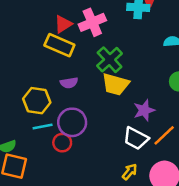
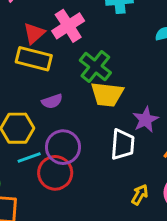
white trapezoid: (136, 138) -> (123, 145), moved, turned -104
red circle: (62, 143) -> (55, 173), size x1.5

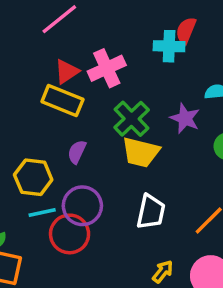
purple semicircle: (52, 101) -> (77, 152), turned 126
purple star: (145, 120) -> (185, 118), moved, turned -30

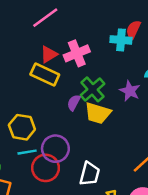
purple semicircle: (77, 152) -> (74, 103), moved
white trapezoid: (151, 212) -> (90, 174), moved

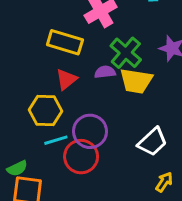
red triangle: (49, 54) -> (66, 79), moved
purple semicircle: (74, 103) -> (105, 72), turned 63
white trapezoid: (90, 174) -> (152, 142), moved, turned 40

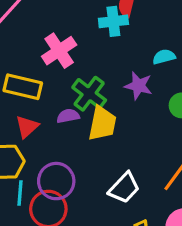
yellow trapezoid: (136, 81) -> (102, 123), turned -84
cyan line: (56, 140) -> (20, 193), turned -65

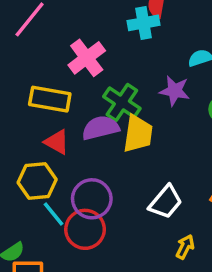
purple semicircle: (68, 116) -> (101, 128), size x1.5
red triangle: (27, 127) -> (57, 142), turned -45
cyan line: (20, 193) -> (53, 214), turned -40

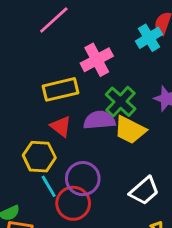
cyan cross: (144, 23) -> (149, 38), turned -30
yellow rectangle: (50, 99) -> (60, 89), turned -32
yellow trapezoid: (138, 134) -> (130, 130), turned 100

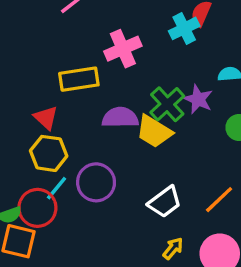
green cross: (121, 102) -> (167, 104), moved
red triangle: (61, 126) -> (46, 118), moved
cyan line: (49, 186) -> (57, 188), turned 65
red circle: (73, 203) -> (37, 208), moved

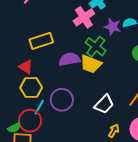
pink cross: (123, 49) -> (84, 17), moved
purple star: (198, 99) -> (113, 27), moved

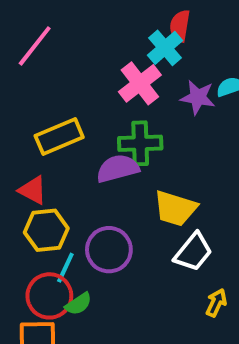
green cross: (96, 47) -> (140, 143), moved, turned -35
yellow trapezoid: (91, 64) -> (175, 208), moved
green semicircle: (14, 128) -> (78, 304), moved

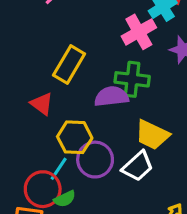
yellow rectangle: (59, 137) -> (69, 65), turned -45
yellow hexagon: (46, 230) -> (75, 137), moved
white trapezoid: (193, 252) -> (138, 166), moved

